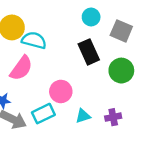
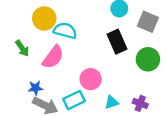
purple cross: (113, 117) -> (140, 103), turned 32

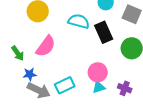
cyan semicircle: (65, 31) -> (79, 21), moved
green arrow: (22, 48) -> (18, 53), moved
pink circle: (91, 79) -> (98, 72), moved

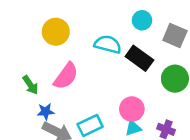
black rectangle: (104, 32) -> (139, 58), turned -30

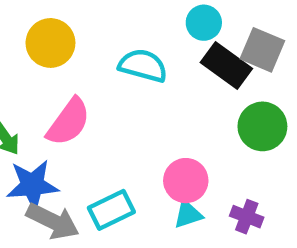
black rectangle: (139, 58) -> (226, 66), moved
blue star: (46, 112) -> (32, 185), size x1.6

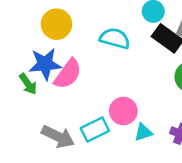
pink circle: (186, 181) -> (123, 111), moved
blue star: (32, 185) -> (45, 64), moved

